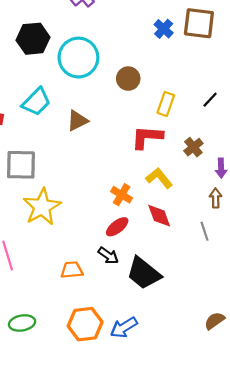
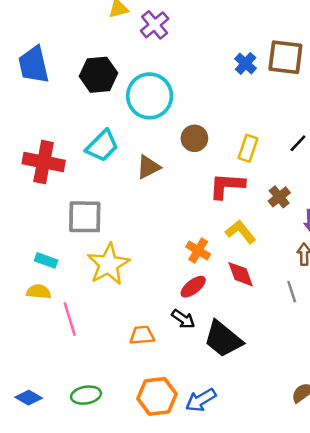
brown circle: (128, 79) -> (194, 138), moved

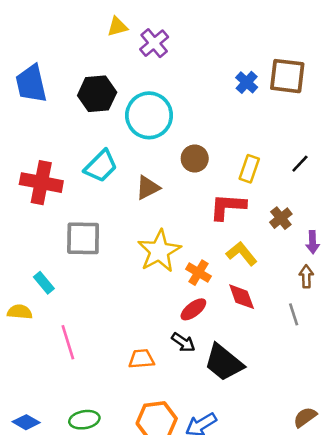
cyan rectangle: (46, 260) -> (44, 283), turned 30
yellow star: (108, 264) -> (159, 251), moved
yellow semicircle: (39, 292) -> (20, 312), moved

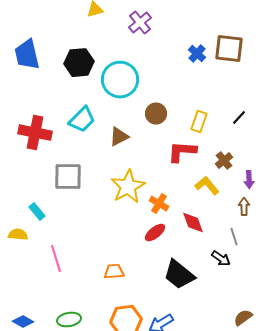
purple cross: (154, 43) -> (140, 23), moved
yellow L-shape: (242, 254) -> (207, 186), moved
black arrow: (183, 342) -> (221, 259), moved

